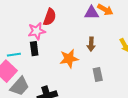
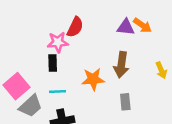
brown arrow: (91, 44) -> (121, 65), size x1.5
cyan line: (14, 55) -> (58, 92), moved

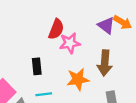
purple triangle: (126, 27) -> (106, 26), turned 36
pink star: (58, 42) -> (70, 43), moved

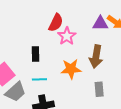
purple triangle: (106, 26) -> (100, 23), turned -42
pink star: (70, 43) -> (67, 36), turned -30

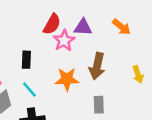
purple triangle: (100, 23) -> (83, 27), moved
cyan line: (39, 79) -> (29, 90), turned 48

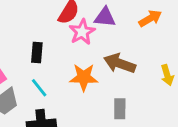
orange arrow: (122, 27) -> (150, 18), turned -72
brown arrow: (97, 66) -> (120, 63), turned 95

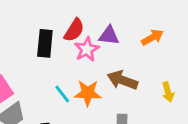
black rectangle: (37, 52) -> (45, 43), moved, size x1.4
cyan line: (39, 88) -> (62, 94), moved

